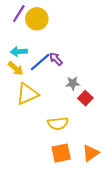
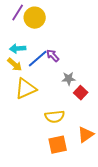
orange triangle: (91, 153) -> (86, 135), moved

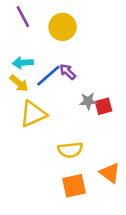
purple line: (18, 13) -> (23, 17), turned -60
yellow circle: (35, 18) -> (63, 27), moved
red square: (81, 93) -> (103, 106), moved, turned 32
orange triangle: (86, 135) -> (110, 173), turned -48

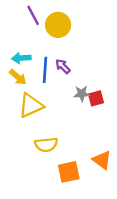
purple line: (23, 17) -> (33, 15), moved
blue line: (48, 76) -> (45, 70), turned -45
yellow semicircle: (70, 150) -> (46, 145), moved

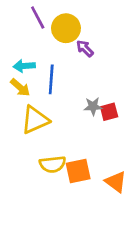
purple arrow: (63, 66) -> (85, 48), moved
orange square: (69, 172) -> (78, 171), moved

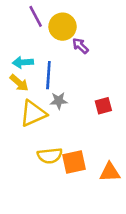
gray star: (93, 106) -> (59, 101), moved
orange triangle: (116, 182) -> (110, 172), turned -40

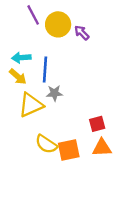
purple arrow: (80, 46) -> (82, 33), moved
red square: (103, 106) -> (97, 124), moved
yellow semicircle: (50, 156) -> (46, 144), turned 40
orange triangle: (110, 172) -> (102, 148), moved

